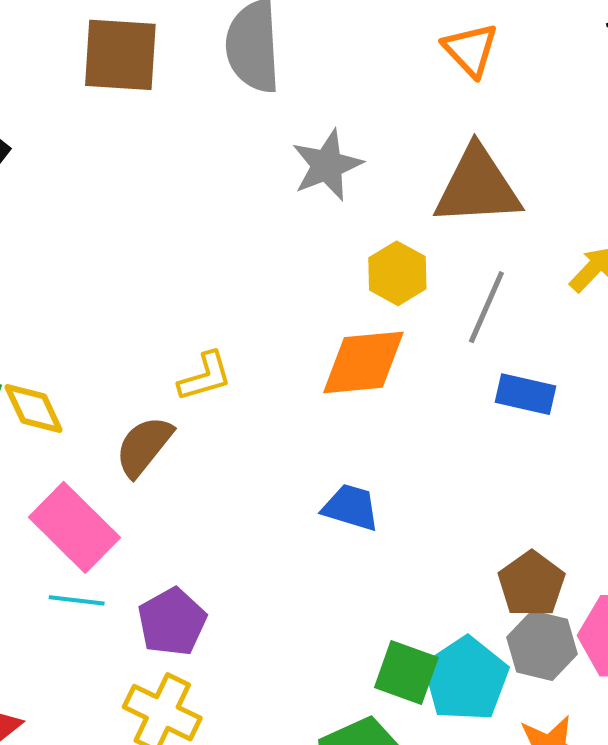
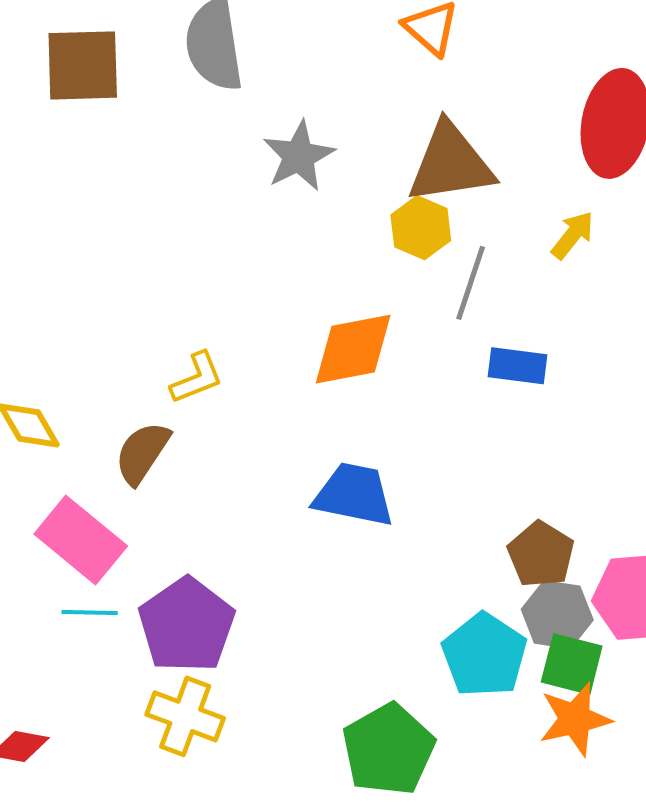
yellow hexagon: (397, 273) -> (421, 228), moved
blue trapezoid: (351, 507) -> (354, 495), size x1.4
purple pentagon: (172, 622) -> (187, 625), size x1.4
green square: (406, 672) -> (572, 664), moved

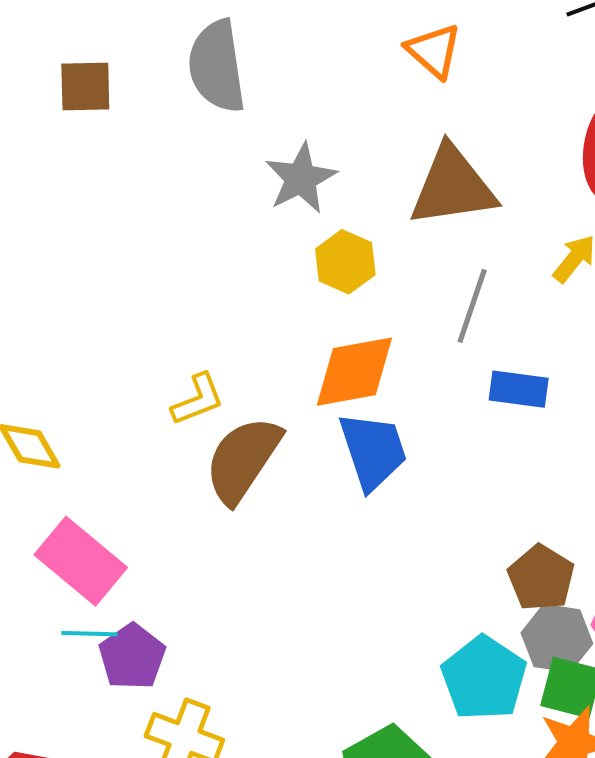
brown square: (83, 65) -> (85, 86), size x0.7
yellow hexagon: (421, 228) -> (345, 262), moved
brown semicircle: (142, 453) -> (243, 460), moved, size x1.4
blue trapezoid: (354, 495) -> (373, 451), moved, turned 60
purple pentagon: (187, 625) -> (132, 657), moved, size x0.7

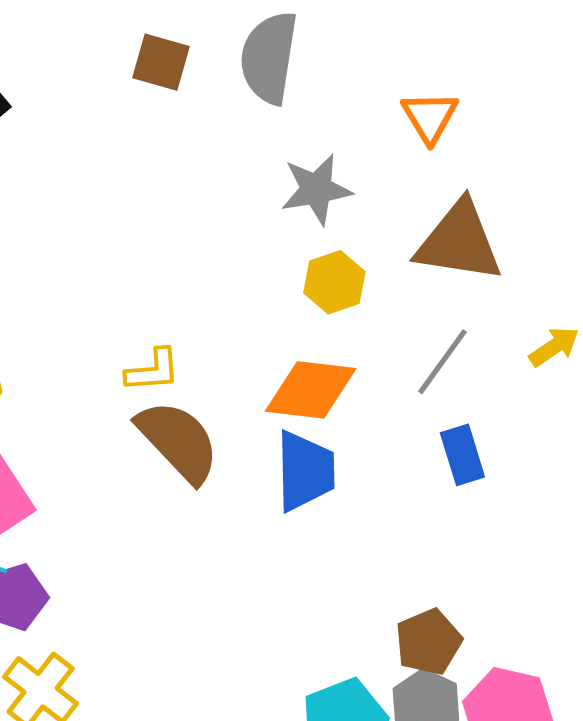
orange triangle: (434, 51) -> (430, 117), moved
brown square: (85, 86) -> (161, 62), moved
blue rectangle: (519, 389) -> (462, 455), turned 48
brown semicircle: (243, 460) -> (178, 441), turned 86

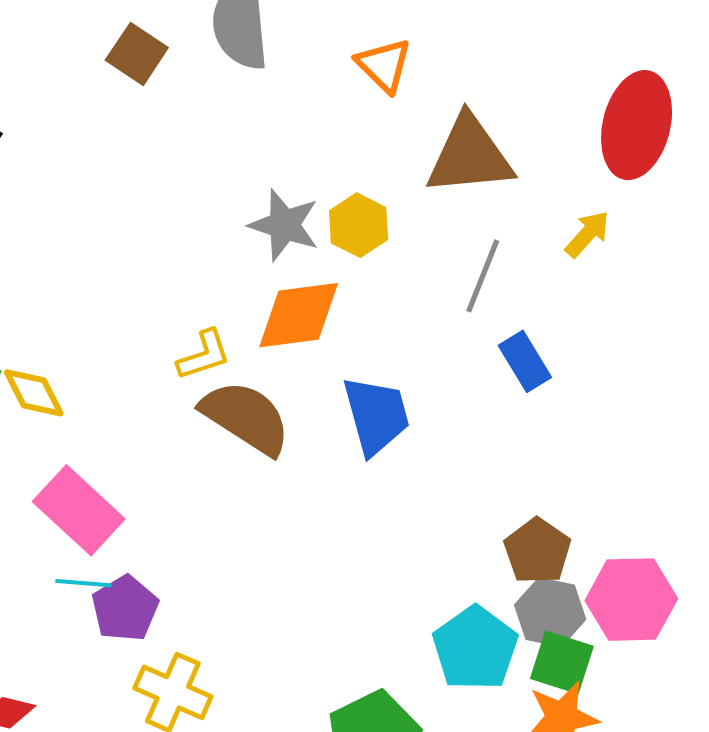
brown square: (161, 62) -> (137, 54), turned 32
orange triangle: (430, 117) -> (384, 65), moved
gray star: (316, 189) -> (284, 225), moved, turned -30
orange diamond: (311, 390) -> (299, 315), moved

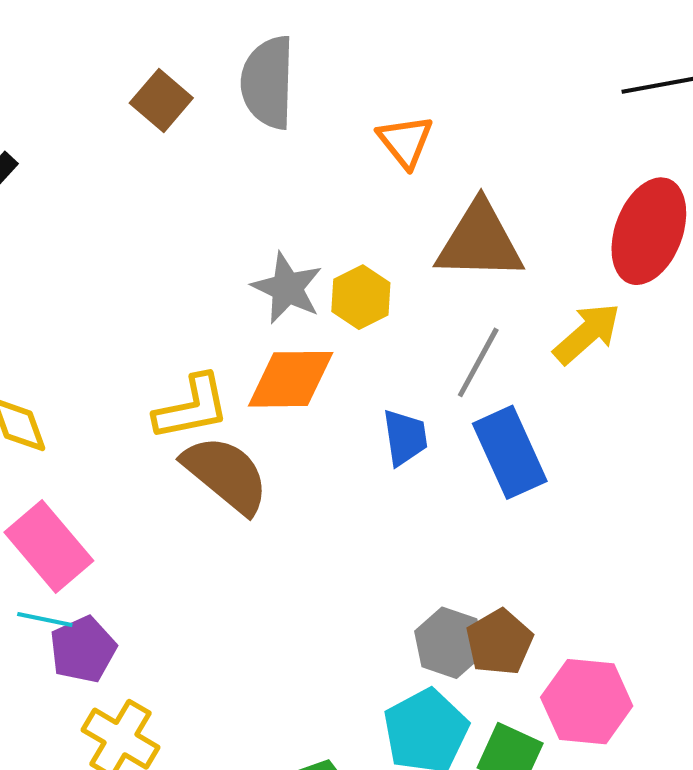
yellow arrow: (587, 234) -> (587, 333), size x1.4
yellow L-shape: (204, 355) -> (192, 407), size x1.4
blue rectangle: (525, 361) -> (510, 452), size x1.5
blue trapezoid: (376, 415) -> (405, 437), moved, size x0.7
gray hexagon: (550, 612) -> (449, 643), moved

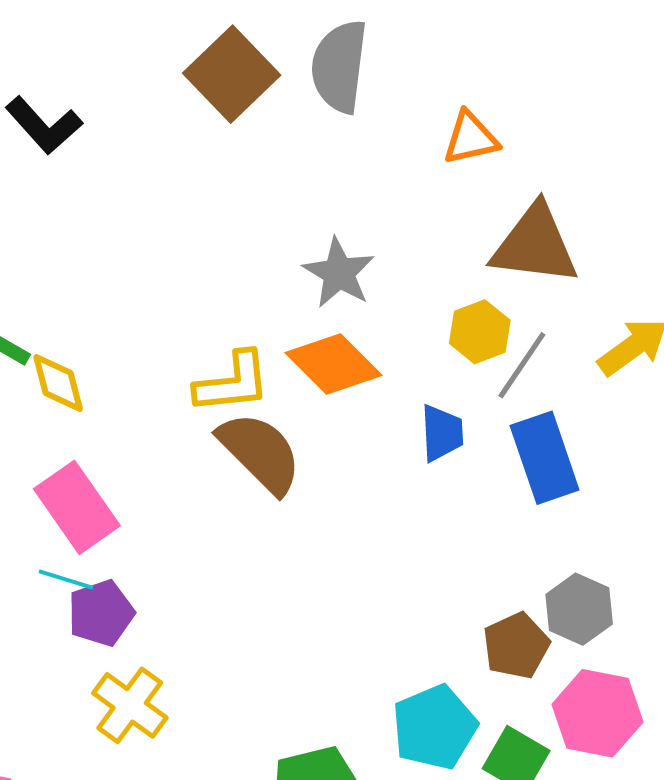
brown square: (161, 100) -> (232, 74), size x1.5
orange triangle: (405, 141) -> (471, 138), turned 50
yellow hexagon: (361, 297) -> (480, 332), moved
orange diamond: (291, 379) -> (334, 364), turned 40
gray hexagon: (449, 643) -> (579, 609), moved

